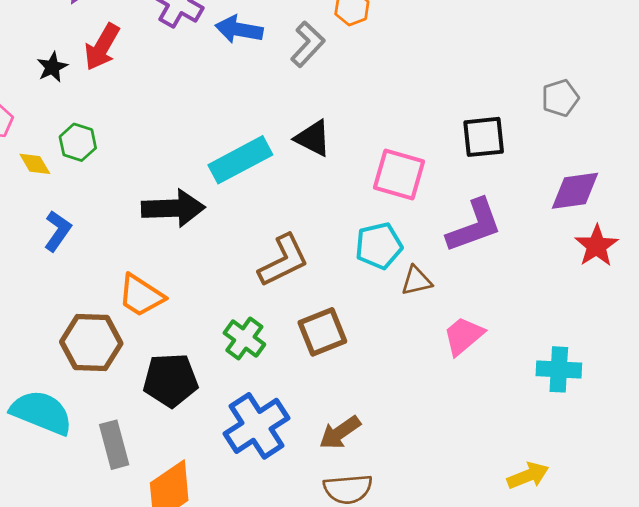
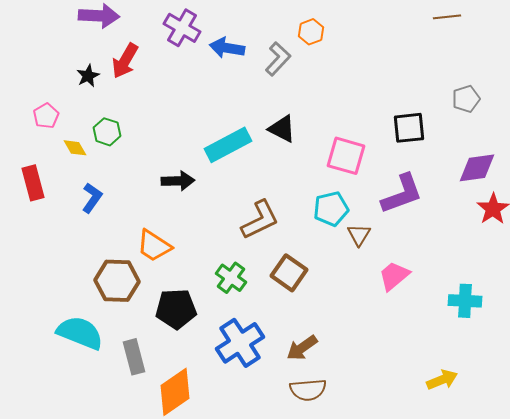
black arrow: (173, 208) -> (178, 181), size x0.7
brown triangle: (416, 281) -> (359, 235), turned -45
brown square: (322, 332) -> (289, 273), turned -33

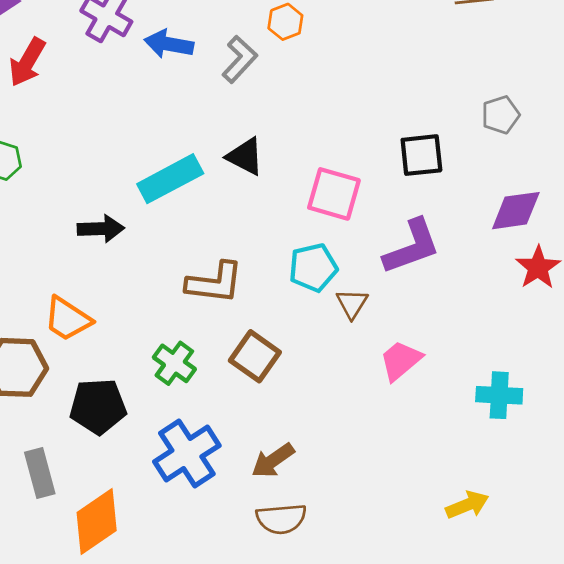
brown L-shape: (260, 220) -> (215, 283), turned 33

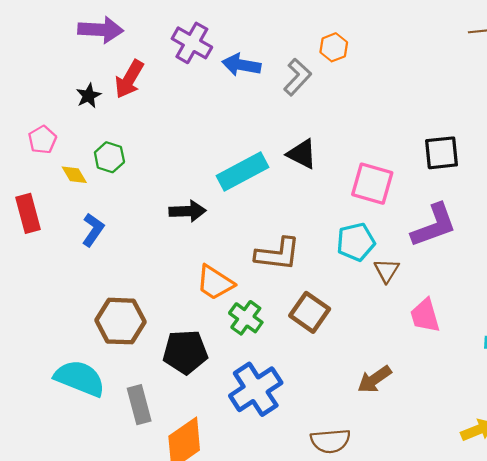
orange trapezoid: (67, 319) -> (215, 283), moved
pink trapezoid: (401, 361) -> (425, 316), turned -66
brown arrow: (273, 460) -> (374, 379), moved

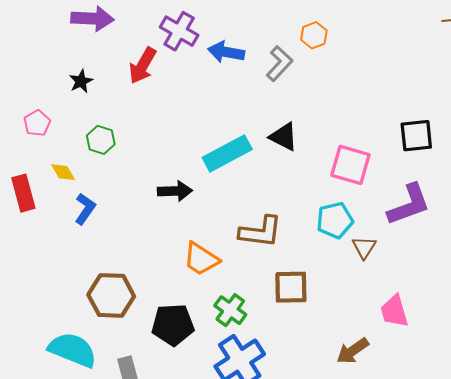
red arrow: (129, 79) -> (143, 66), moved
yellow diamond: (74, 175) -> (63, 172), moved
brown square: (310, 312) -> (291, 287), turned -36
pink trapezoid: (425, 316) -> (394, 311), moved
green cross: (246, 318) -> (230, 310), moved

